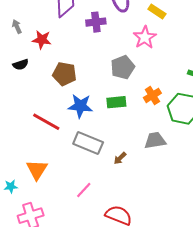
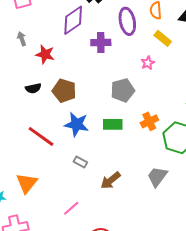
pink star: (145, 37) -> (148, 63), size x0.6
black semicircle: (21, 65) -> (33, 88), moved
gray trapezoid: (155, 140) -> (157, 177), moved, turned -50
gray rectangle: (88, 143) -> (80, 162), size x0.5
brown arrow: (120, 158) -> (110, 180), size x1.5

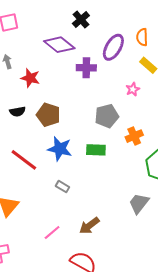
purple diamond: (73, 20) -> (59, 45), turned 72
purple ellipse: (127, 21) -> (113, 47), turned 40
orange cross: (149, 121) -> (134, 136), moved
brown arrow: (110, 180) -> (89, 226), moved

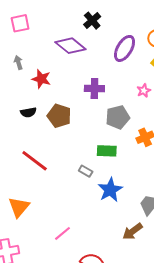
purple cross: (86, 68) -> (94, 89), moved
blue star: (60, 149) -> (110, 190), moved, turned 30
gray rectangle: (63, 187) -> (86, 171), moved
brown arrow: (89, 226) -> (132, 231), moved

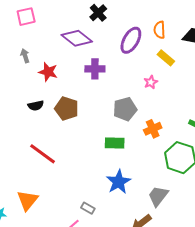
purple cross: (94, 89) -> (95, 69), moved
gray rectangle: (86, 171) -> (88, 208), moved

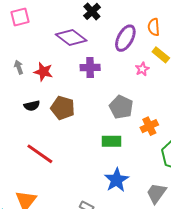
gray arrow: (25, 56) -> (19, 67), moved
pink star: (151, 82) -> (142, 69), moved
gray pentagon: (125, 109) -> (121, 107), turned -30

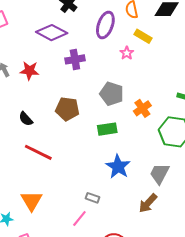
black semicircle: (32, 106) -> (26, 119), moved, turned 70
brown pentagon: (63, 108) -> (67, 109), moved

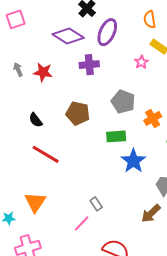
purple ellipse: (105, 25) -> (107, 32), moved
blue star: (118, 167) -> (133, 161), moved
gray rectangle: (93, 198) -> (96, 204), turned 32

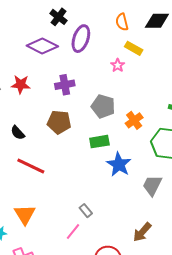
purple cross: (89, 65) -> (65, 85), moved
brown arrow: (151, 213) -> (142, 232), moved

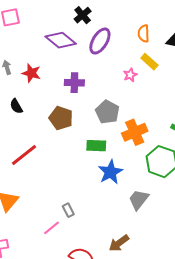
orange cross: (134, 120) -> (135, 132), size x1.4
black semicircle: (18, 133) -> (16, 106), moved
red line: (31, 166) -> (24, 155), turned -76

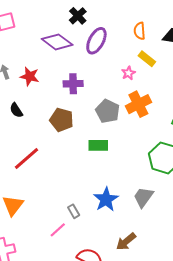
orange cross: (135, 132) -> (138, 104), moved
blue star: (110, 172) -> (106, 199), moved

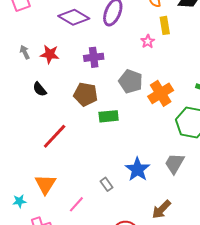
yellow rectangle: (147, 59) -> (165, 25), turned 48
orange cross: (138, 104) -> (161, 93), moved
green rectangle: (98, 145) -> (109, 116), moved
pink line: (58, 230) -> (76, 204), moved

